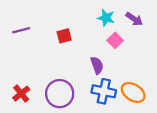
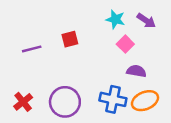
purple line: (21, 30) -> (32, 49), moved
purple semicircle: (97, 65) -> (136, 71), moved, turned -60
orange ellipse: (133, 92) -> (145, 101), turned -55

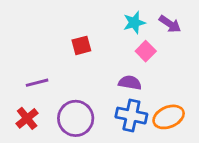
cyan star: (115, 19) -> (134, 23), turned -30
purple line: (32, 49) -> (37, 83), moved
purple semicircle: (136, 71) -> (130, 83), moved

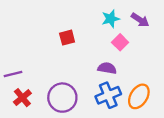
purple line: (37, 83) -> (13, 74), moved
blue cross: (131, 116) -> (108, 95), turned -35
orange ellipse: (169, 117) -> (139, 96), turned -35

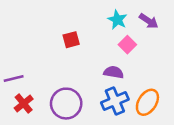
cyan star: (111, 19) -> (117, 20), turned -30

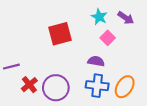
red square: (71, 40) -> (60, 34), size x1.6
blue cross: (115, 101) -> (97, 86), turned 30
red cross: (24, 104) -> (29, 85), moved

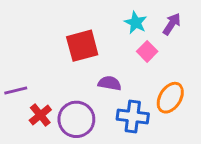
purple arrow: (126, 18) -> (172, 24), turned -91
purple semicircle: (96, 61) -> (110, 83), moved
orange ellipse: (125, 87) -> (170, 98), moved

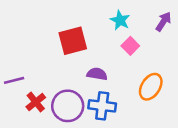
purple arrow: (172, 24) -> (163, 22), moved
blue cross: (133, 116) -> (102, 106), moved

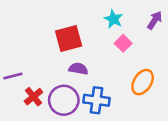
purple semicircle: (97, 74) -> (78, 69), moved

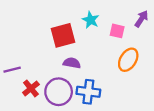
cyan star: (113, 19) -> (91, 20), moved
pink square: (123, 43) -> (117, 31), moved, turned -32
orange ellipse: (143, 82) -> (128, 60), moved

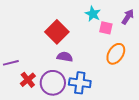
cyan star: (91, 20) -> (93, 14), moved
red square: (63, 35) -> (57, 32), turned -30

